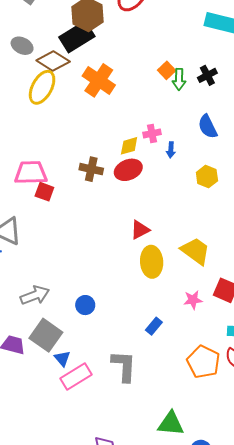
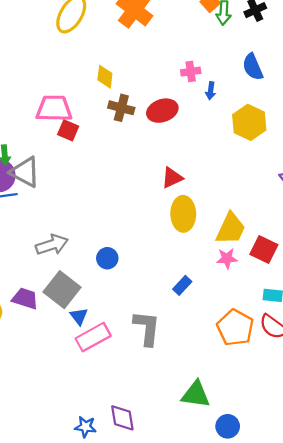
yellow diamond: (129, 146) -> (105, 77), moved, turned -70
yellow hexagon: (207, 177) -> (249, 122), size x1.4
yellow trapezoid: (195, 251) -> (231, 229), moved, turned 76

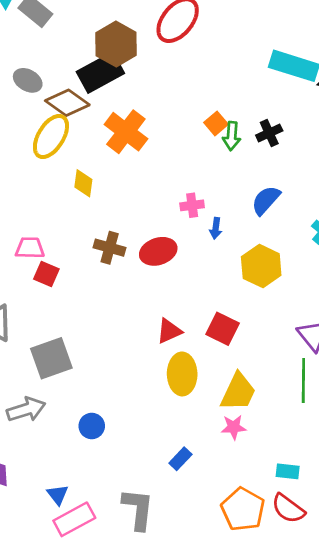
blue semicircle: (253, 67) -> (266, 200), turned 64
yellow diamond: (105, 77) -> (83, 183), moved
pink trapezoid: (54, 108) -> (30, 248), size x0.7
red square: (264, 249) -> (223, 329), moved
gray square: (62, 290) -> (51, 358), moved, turned 32

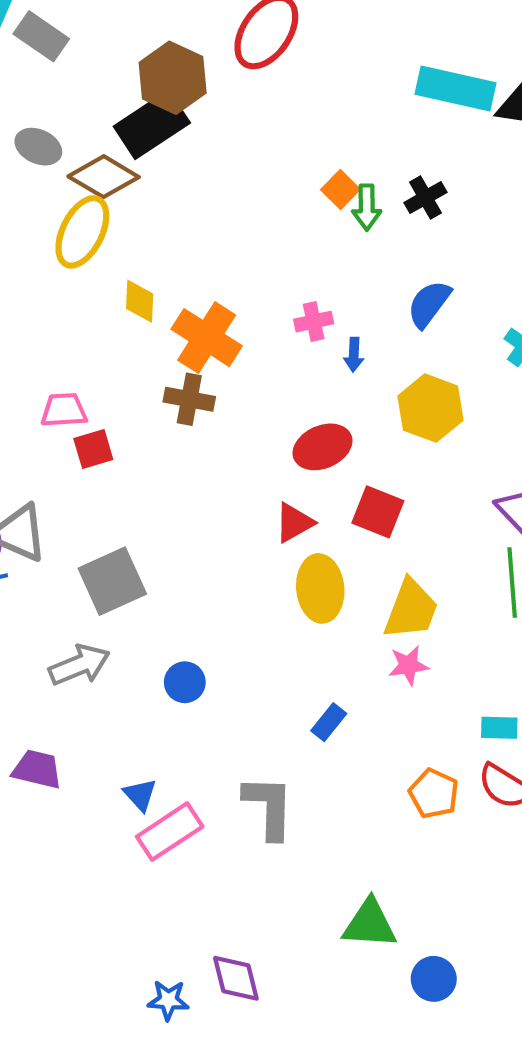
orange cross: (126, 132) -> (207, 338), moved
red ellipse: (158, 251) -> (323, 447), moved
red square: (46, 274) -> (93, 449), turned -35
orange pentagon: (243, 509) -> (434, 794), size x0.7

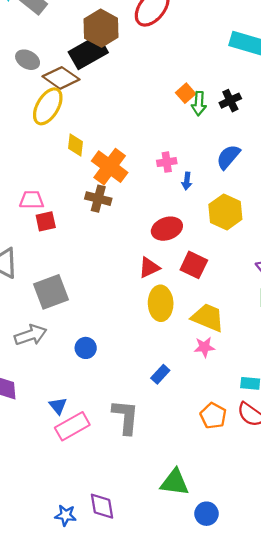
yellow trapezoid: (411, 609) -> (208, 318), turned -92

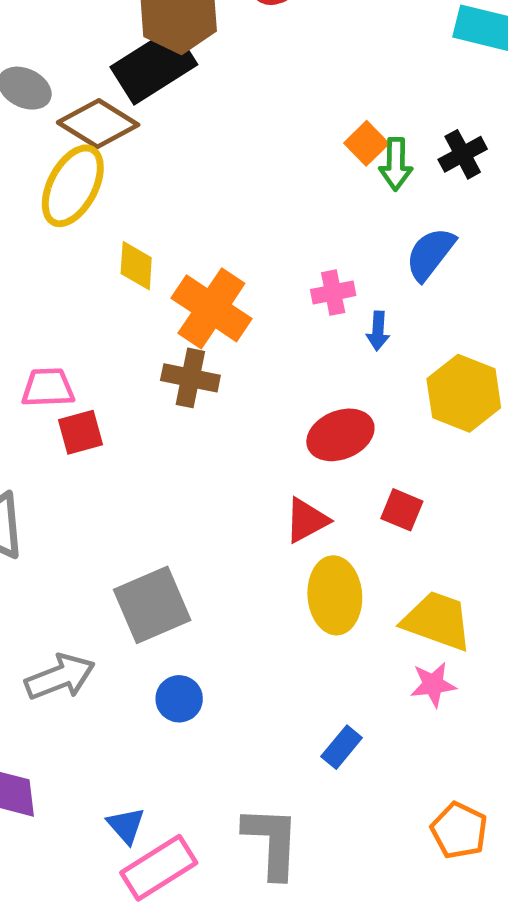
blue semicircle: (228, 157) -> (430, 254), moved
red square: (194, 265) -> (402, 510), size x0.7
gray square: (51, 292) -> (152, 605), moved

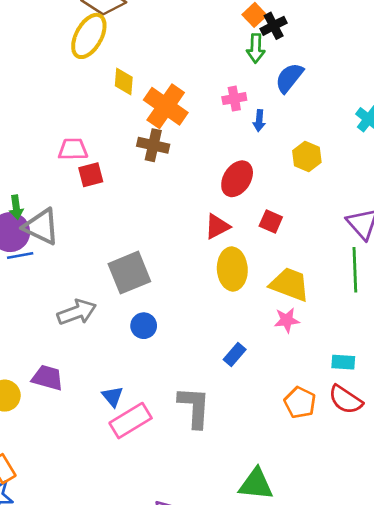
black cross: (463, 154) -> (274, 26), moved
green arrow: (396, 164) -> (256, 48), moved
yellow hexagon: (464, 393) -> (307, 157), size x0.7
red ellipse: (340, 435) -> (237, 179), turned -36

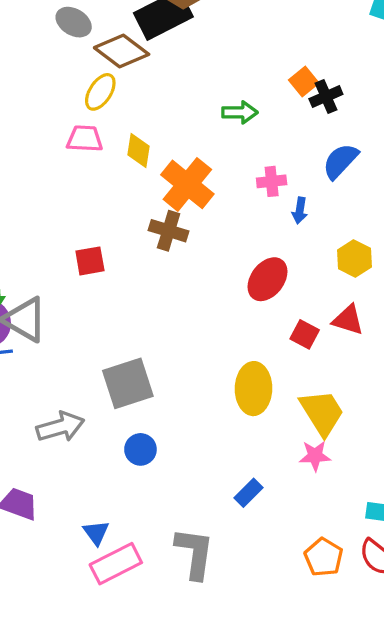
yellow ellipse: (89, 36) -> (100, 92), size x0.7
green arrow: (256, 48) -> (240, 112), moved, turned -96
pink trapezoid: (73, 149) -> (85, 139), moved
red triangle: (217, 226) -> (348, 320), moved, turned 40
yellow trapezoid: (290, 284) -> (322, 413), turned 33

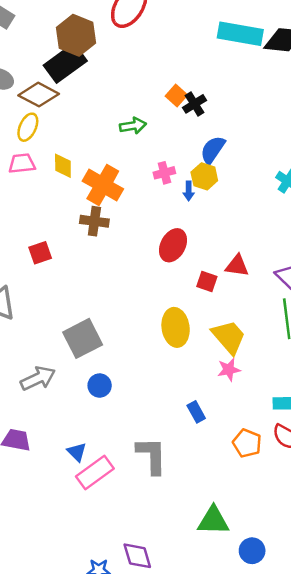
yellow hexagon: (354, 259) -> (204, 176), moved
blue rectangle: (248, 493) -> (196, 412), moved, turned -65

